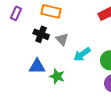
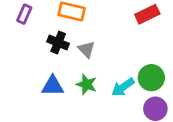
cyan arrow: (82, 54) -> (123, 87), moved
green star: (57, 76) -> (86, 84), moved

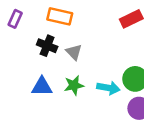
green star: (86, 84) -> (74, 85), turned -30
cyan arrow: (123, 87) -> (108, 88), turned -135

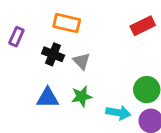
purple rectangle: (15, 19) -> (16, 37), moved
cyan arrow: (108, 88) -> (118, 113), moved

